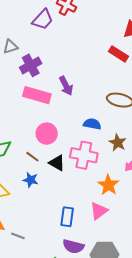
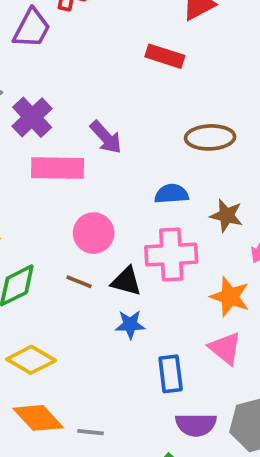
red rectangle: (118, 54) -> (165, 56), moved
blue star: (31, 180) -> (130, 324), moved
pink triangle: (99, 211) -> (225, 348), turned -30

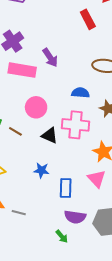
red rectangle: (165, 56) -> (88, 19), turned 36
brown line: (79, 282) -> (15, 131), moved
blue star: (130, 324) -> (41, 170), moved

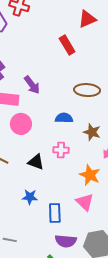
pink circle: (36, 107) -> (21, 124), moved
pink cross: (75, 125) -> (61, 150), size x0.6

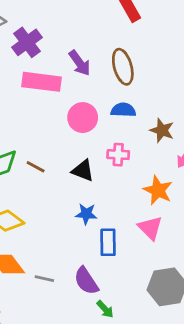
brown ellipse: (87, 90) -> (123, 67), moved, turned 70
pink circle: (21, 124) -> (83, 118), moved
blue star: (30, 197) -> (86, 214), moved
purple semicircle: (66, 241) -> (86, 281), moved, turned 50

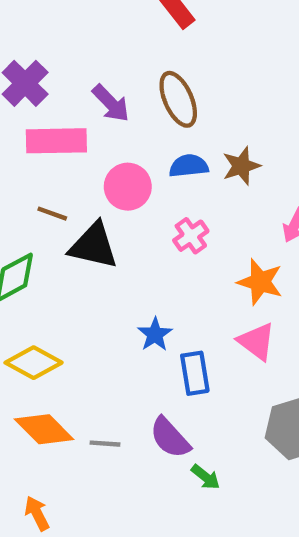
brown star: (162, 130) -> (241, 166), moved, turned -30
pink cross: (118, 155) -> (191, 236), turned -30
brown line: (36, 167) -> (52, 214), moved
black triangle: (83, 171) -> (93, 246), moved, size x1.4
blue star: (86, 214) -> (155, 334), turned -30

